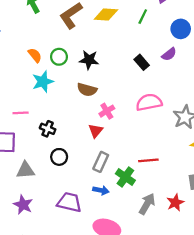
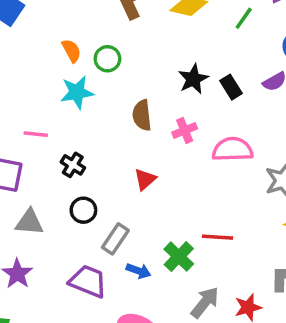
black star: (89, 60) -> (193, 79), moved, turned 30
brown semicircle: (87, 90) -> (142, 115), turned 60
pink cross: (107, 111) -> (185, 131), moved
gray rectangle: (101, 162) -> (115, 239), moved

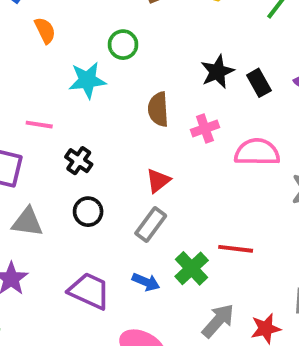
orange semicircle: (71, 51) -> (45, 30), moved
gray rectangle: (115, 239) -> (151, 224), moved

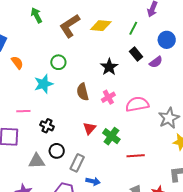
black rectangle: (259, 83) -> (136, 54), moved
gray triangle: (27, 222) -> (37, 161), moved
gray rectangle: (151, 224) -> (77, 163), moved
green cross: (192, 268) -> (111, 136), moved

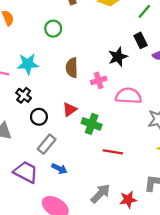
black star: (109, 67) -> (118, 57), moved
cyan star: (44, 84) -> (28, 64), moved
green cross: (111, 136) -> (92, 124), turned -30
black circle: (57, 151) -> (39, 117), moved

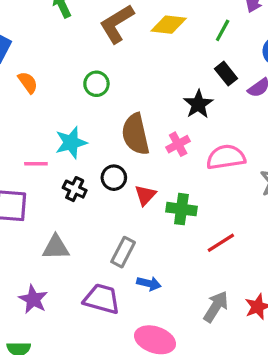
brown semicircle: (72, 68) -> (135, 134), size x1.4
black circle: (39, 117) -> (114, 178), moved
red line: (113, 152) -> (221, 243), turned -30

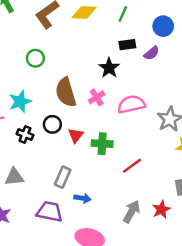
black rectangle: (226, 74) -> (127, 45), turned -56

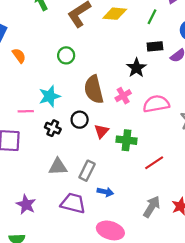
gray triangle: (14, 177) -> (58, 167), moved

